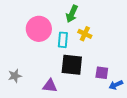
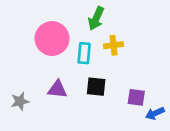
yellow cross: (85, 34) -> (114, 45), turned -32
black square: (72, 65) -> (96, 87), size x0.7
purple triangle: (50, 86) -> (57, 89), moved

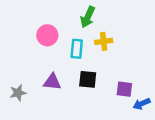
pink circle: (52, 39) -> (47, 35), size x0.7

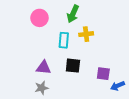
pink circle: (47, 35) -> (40, 18), moved
gray star: (18, 93) -> (42, 88), moved

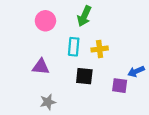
yellow cross: (86, 34) -> (100, 49), moved
purple triangle: (44, 68) -> (41, 67), moved
blue arrow: (118, 86) -> (136, 71), moved

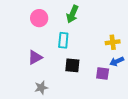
yellow cross: (100, 49) -> (113, 42), moved
purple triangle: (41, 67) -> (35, 57), turned -35

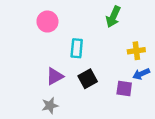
green arrow: (72, 14) -> (113, 17), moved
purple triangle: (35, 57) -> (55, 76), moved
black square: (72, 65) -> (88, 79), turned -35

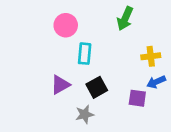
pink circle: (47, 22) -> (66, 25), moved
gray star: (50, 106) -> (85, 114), moved

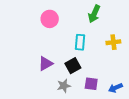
cyan rectangle: (85, 54) -> (80, 42), moved
blue arrow: (156, 82) -> (115, 88), moved
purple square: (137, 98) -> (91, 84), moved

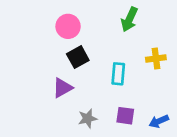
cyan rectangle: (80, 42) -> (118, 74), moved
black square: (73, 66) -> (78, 57), moved

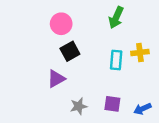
cyan rectangle: (118, 74) -> (116, 60), moved

